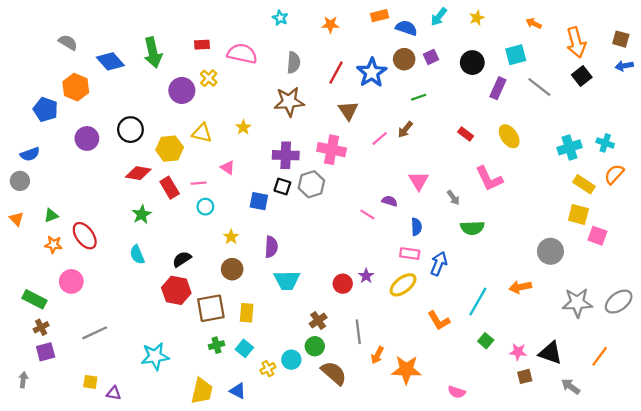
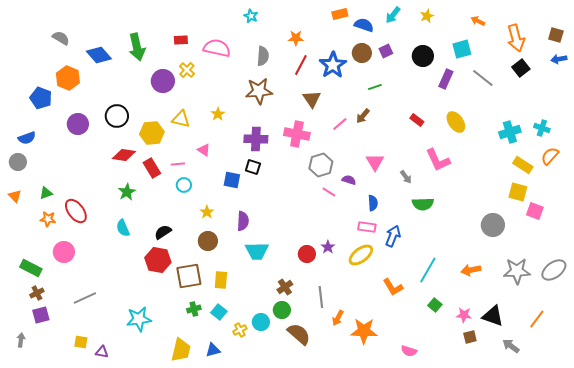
orange star: (330, 25) -> (296, 38), moved
gray hexagon: (311, 184) -> (321, 165), moved
orange arrow: (520, 287) -> (471, 270), moved
blue triangle: (238, 391) -> (213, 350), turned -42

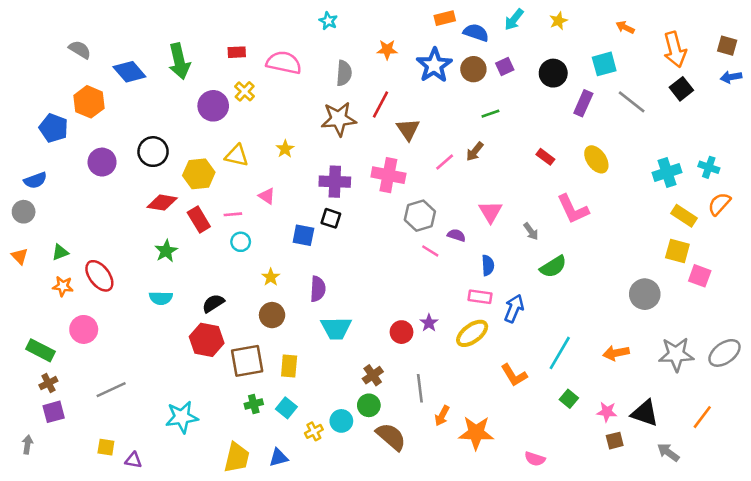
red line: (301, 65) -> (381, 104), moved
blue star: (333, 65) -> (434, 65), moved
green semicircle: (423, 204) -> (553, 267), turned -30
cyan semicircle: (123, 228) -> (161, 298), turned -66

